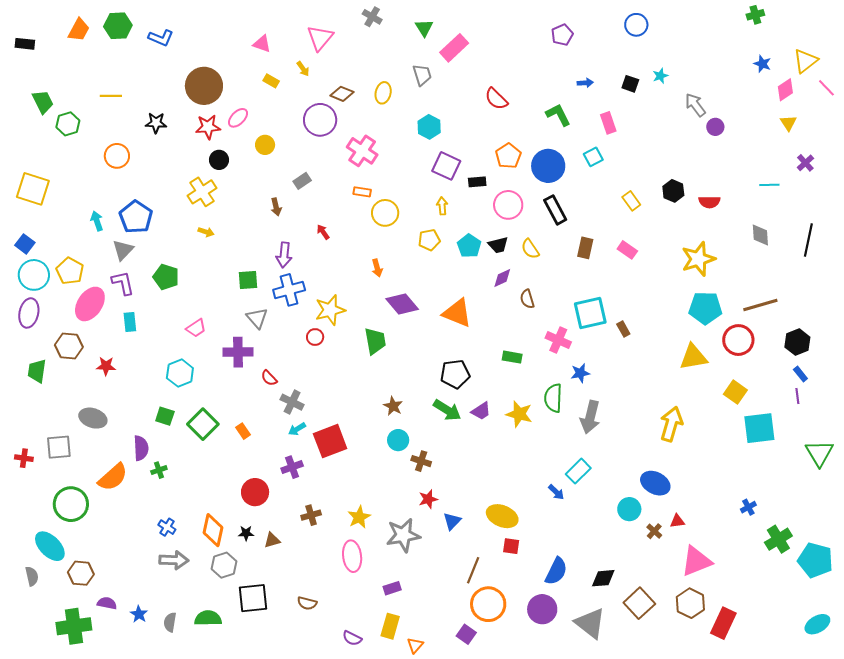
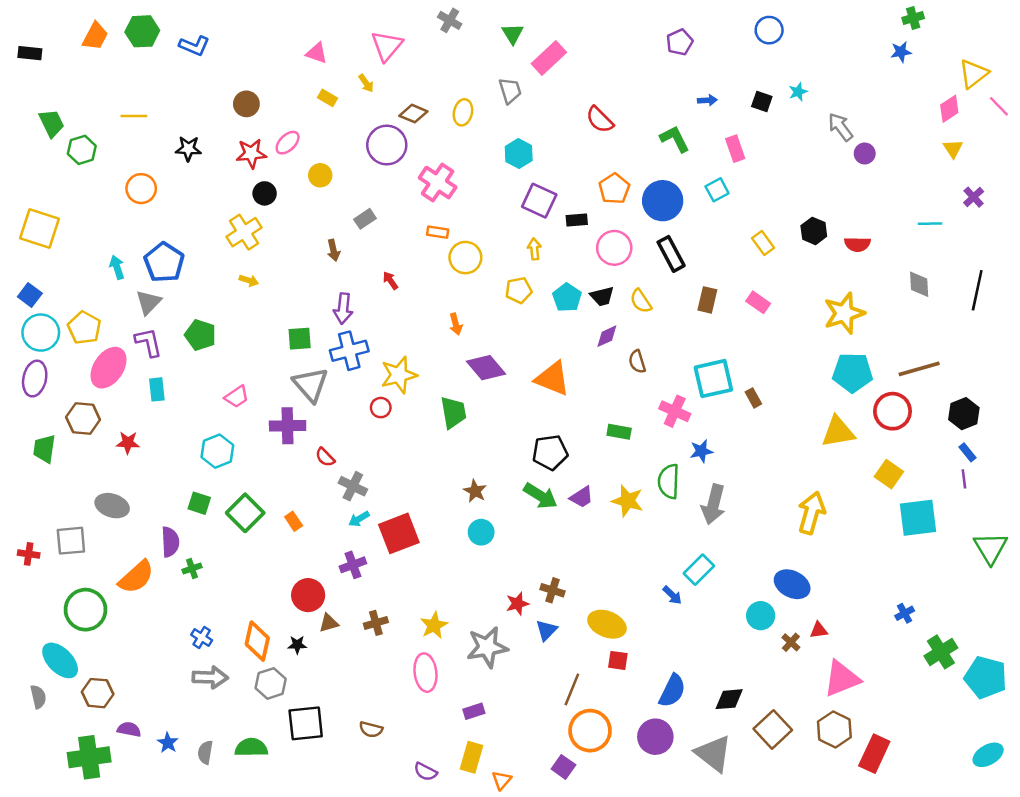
blue star: (762, 64) -> (901, 52), moved, turned -30
brown circle: (204, 86) -> (246, 104), size x0.6
gray triangle: (257, 318) -> (311, 385), size x1.4
brown cross: (421, 461) -> (553, 590), moved
brown triangle: (272, 540) -> (329, 623), moved

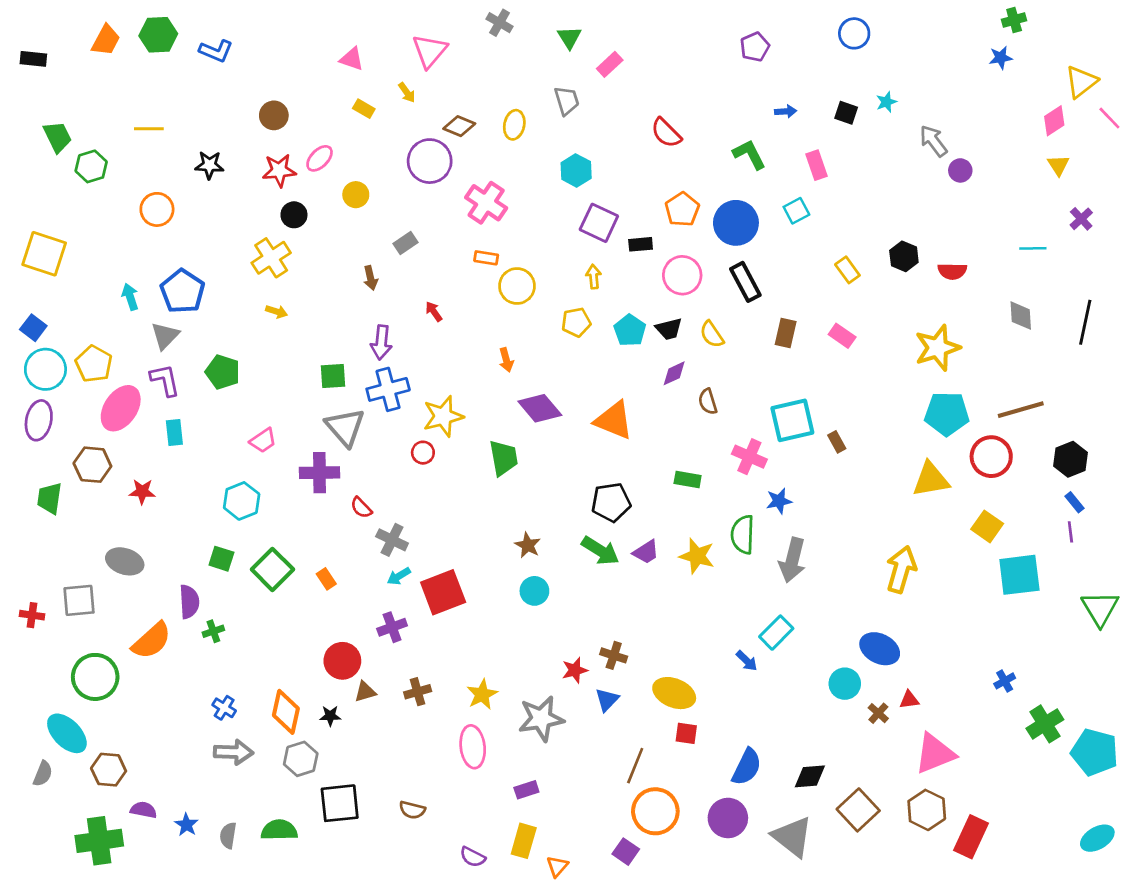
pink rectangle: (549, 58) -> (610, 64), size x0.7
gray semicircle: (38, 697) -> (43, 774), turned 35

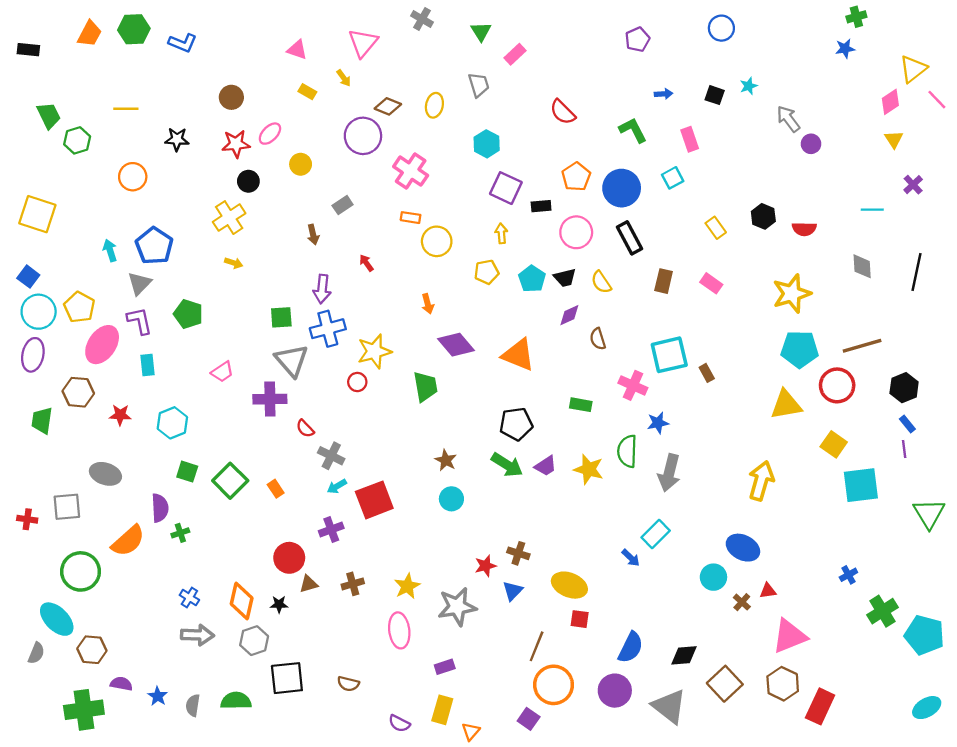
cyan hexagon: (242, 501) -> (172, 423), moved

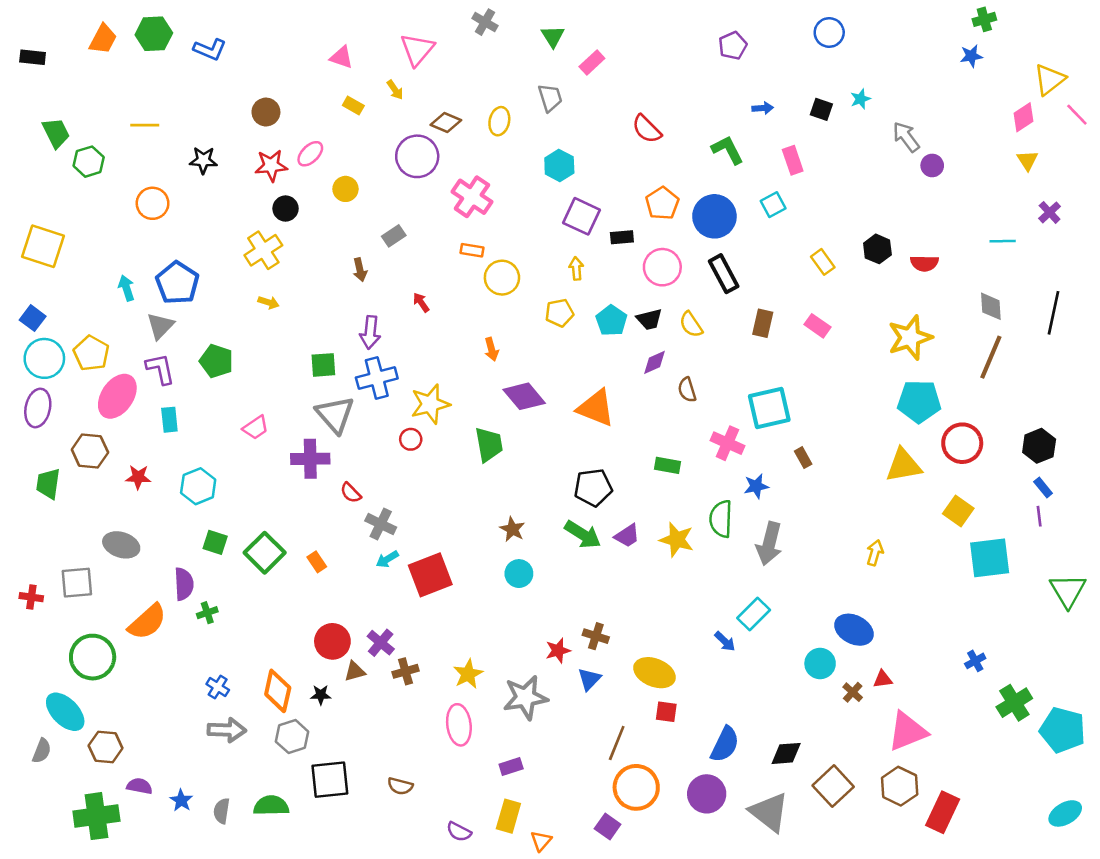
brown line: (862, 346) -> (991, 357), moved, turned -51
brown rectangle: (707, 373) -> (803, 458), moved
yellow arrow: (761, 481) -> (875, 553), size x0.6
purple cross: (331, 529) -> (381, 643), moved, turned -30

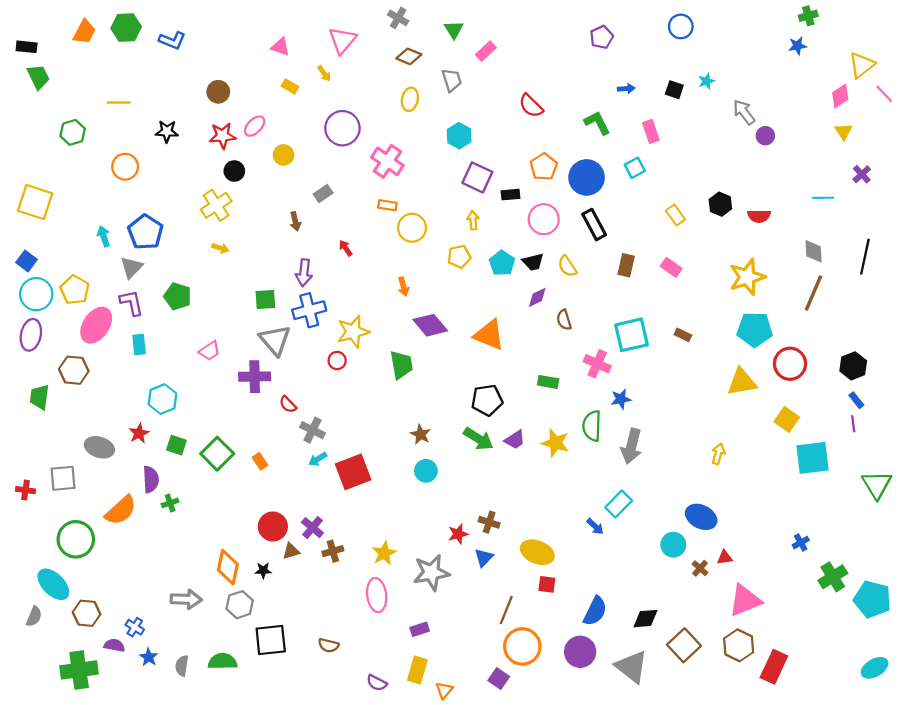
brown diamond: (446, 122) -> (409, 56), moved
green trapezoid: (56, 133) -> (38, 77), moved
brown rectangle: (803, 458) -> (683, 335), moved, turned -35
red star: (138, 477) -> (139, 433), moved, turned -30
blue cross: (218, 687) -> (135, 627), moved

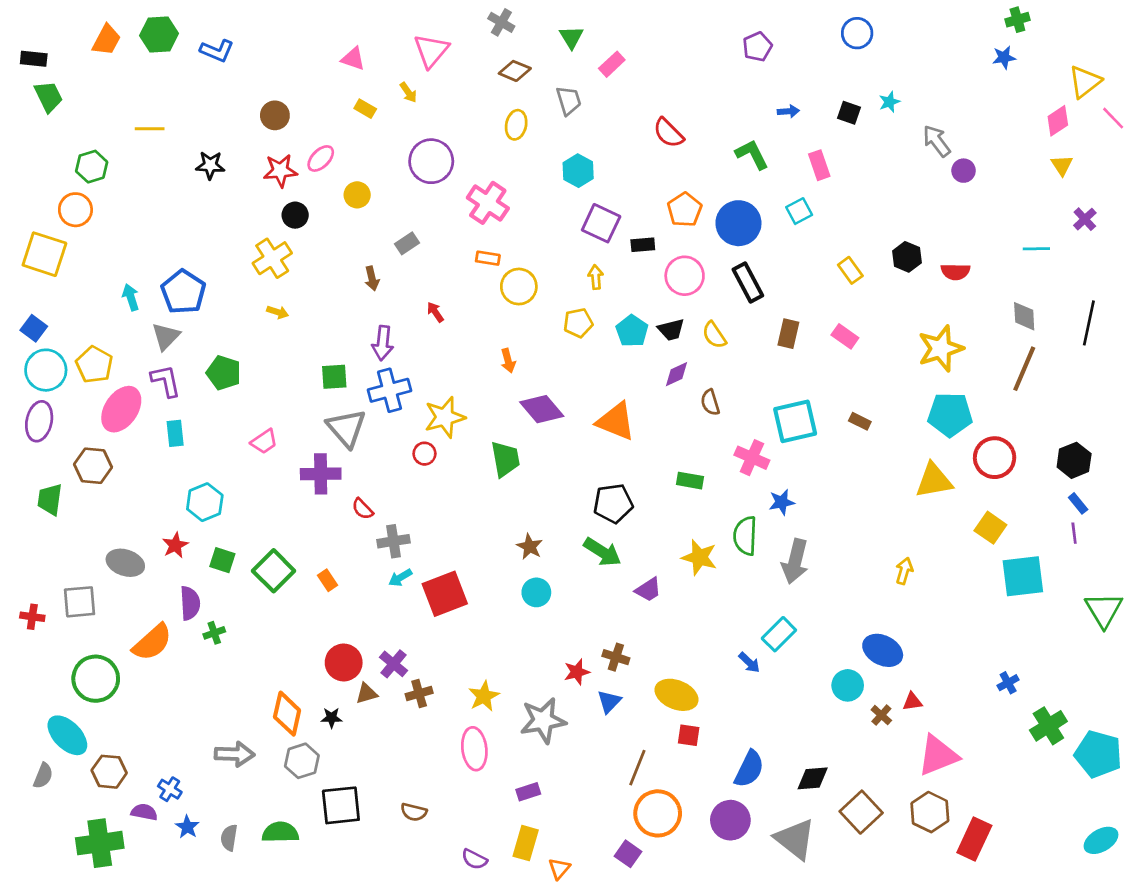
orange circle: (125, 167) -> (75, 210), moved
gray cross: (312, 430) -> (394, 541), turned -35
purple trapezoid: (515, 440) -> (648, 590), moved

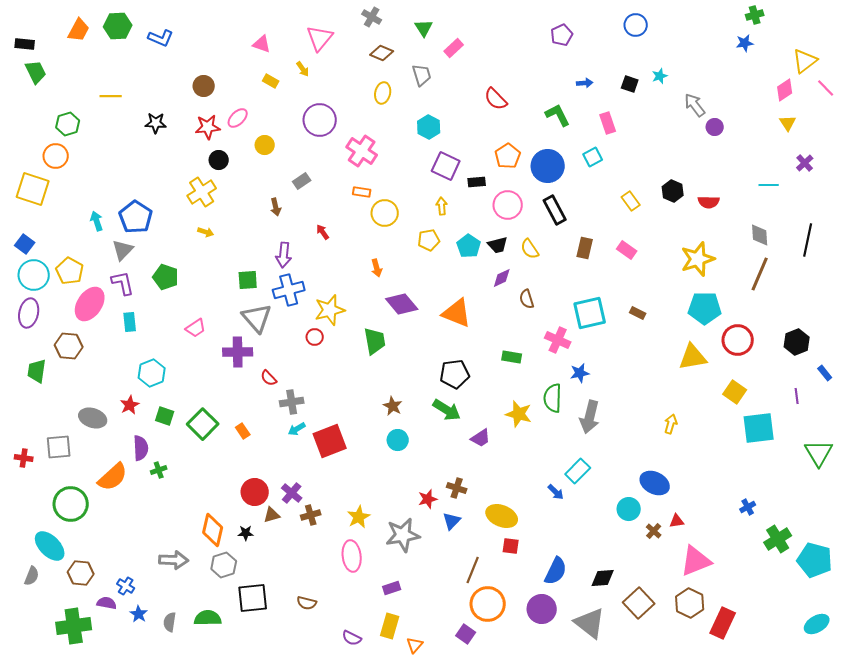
blue rectangle: (1078, 503) -> (825, 373), moved

